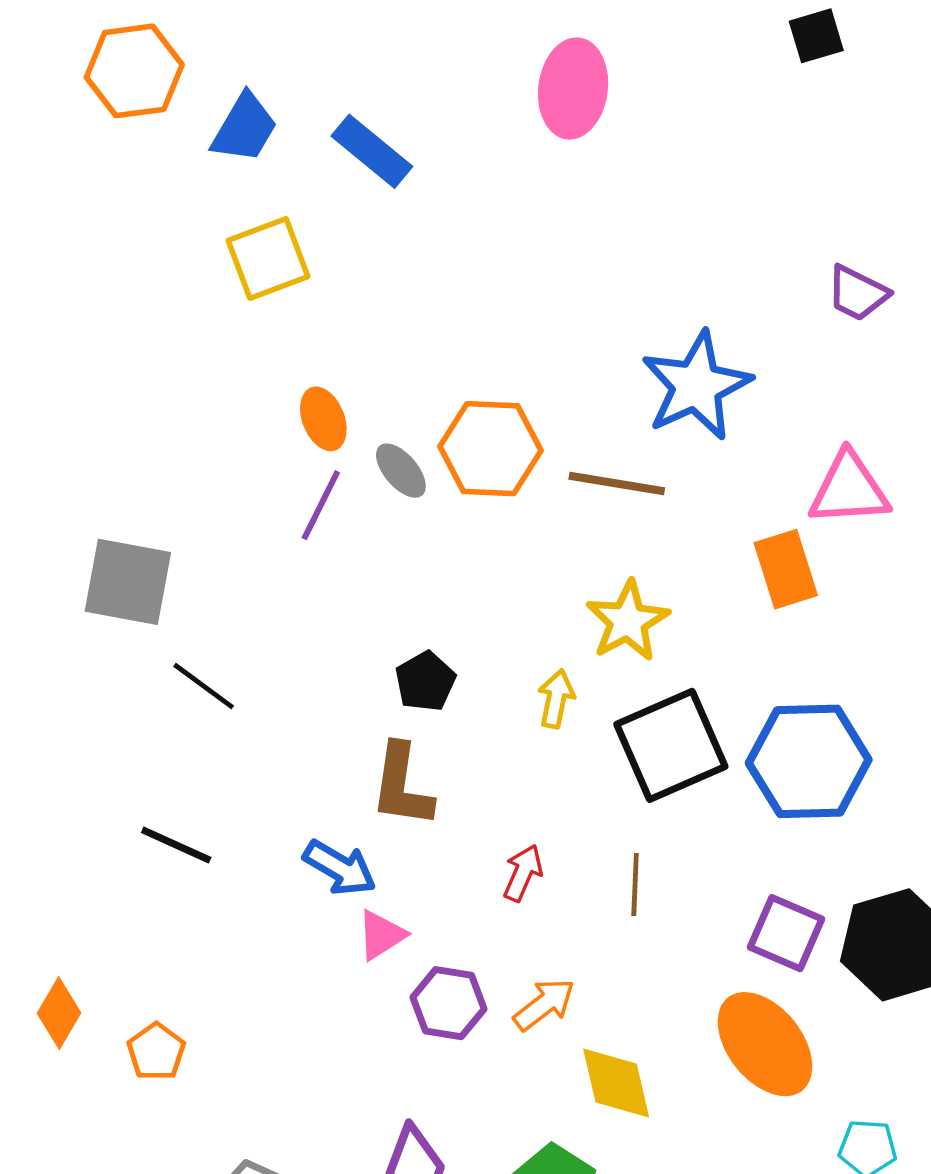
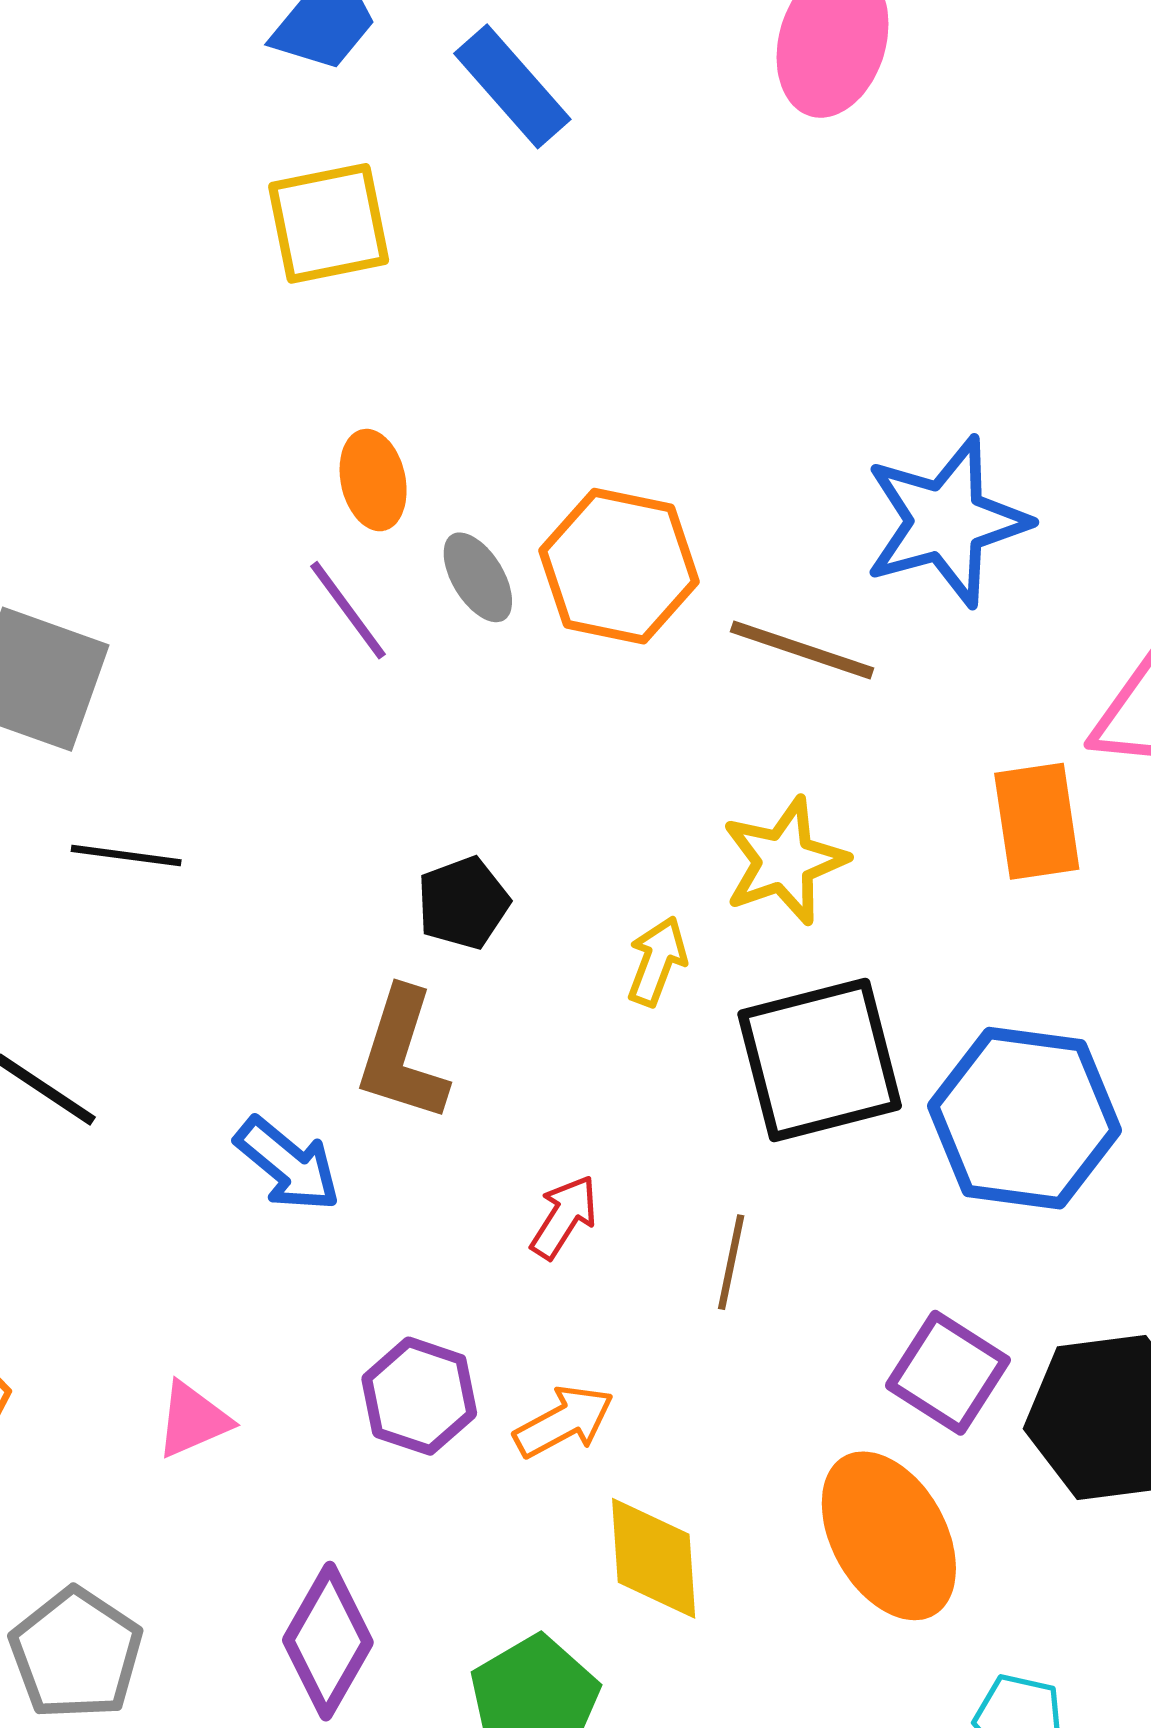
purple line: (321, 505) -> (348, 610), turned -72
black line: (204, 686) -> (126, 856), turned -38
pink triangle: (381, 935) -> (193, 1420), moved

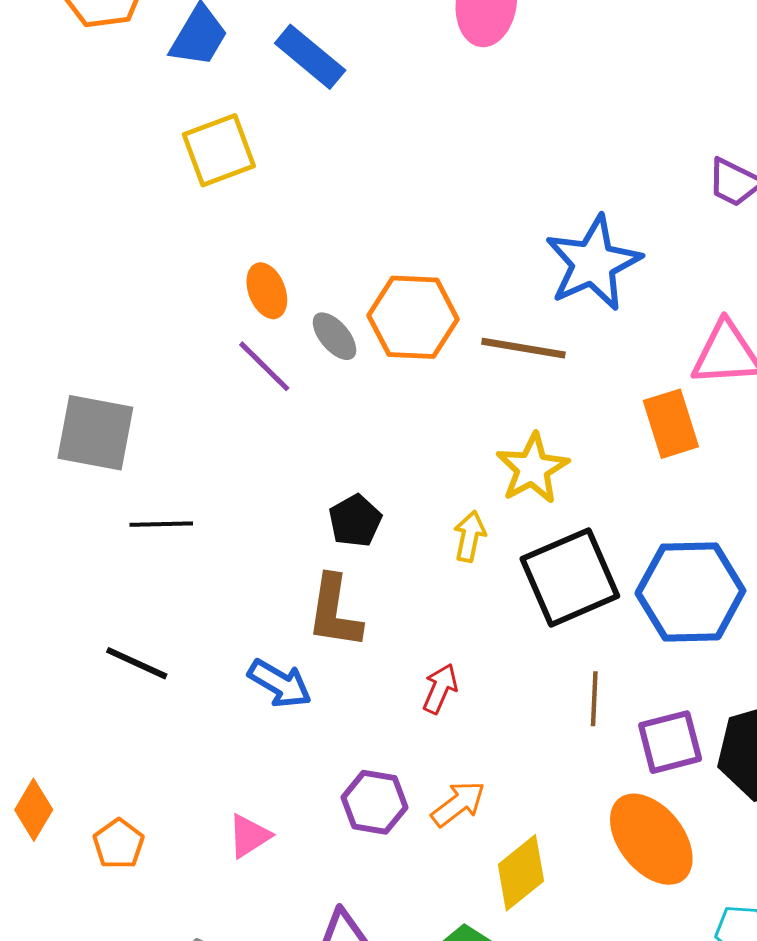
brown line: (731, 1262) -> (594, 699), moved
purple square: (948, 1373) -> (670, 742), turned -38
yellow diamond: (654, 1558) -> (521, 873), turned 64

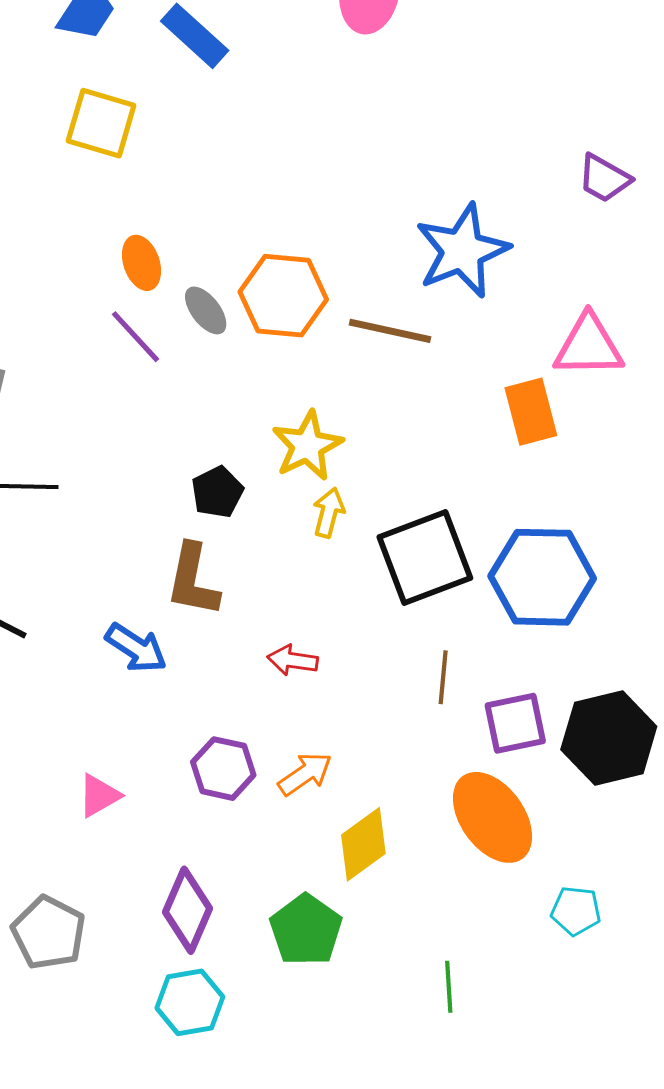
yellow square: (219, 150) -> (101, 123), turned 34
yellow star: (532, 469) -> (307, 446), moved
red arrow: (440, 689) -> (293, 660), turned -108

